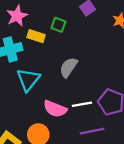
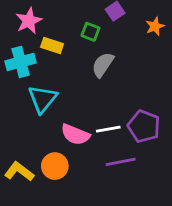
green square: (58, 25) -> (90, 32), moved
gray semicircle: (69, 67) -> (103, 65), moved

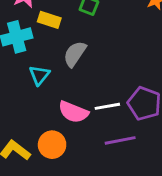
gray semicircle: (103, 65) -> (75, 54), moved
cyan triangle: (42, 99) -> (39, 75), size x0.7

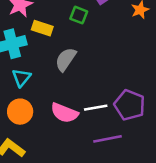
cyan triangle: (39, 75) -> (21, 78), moved
orange circle: (52, 145) -> (20, 112), moved

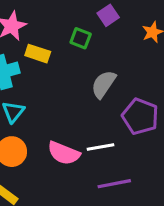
gray semicircle: (66, 59) -> (104, 84), moved
purple pentagon: (130, 105) -> (140, 116), moved

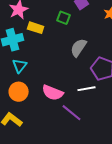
white line: (100, 147) -> (87, 89), moved
purple line: (114, 184) -> (72, 113), moved, turned 50

